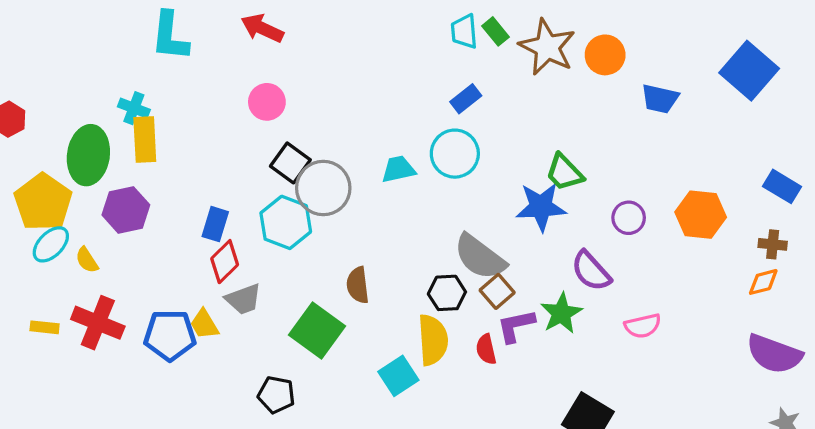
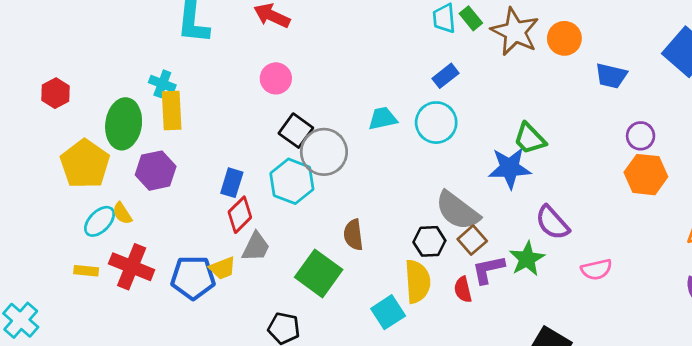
cyan trapezoid: (398, 169) -> (383, 119), moved
purple circle: (629, 218) -> (641, 136), moved
cyan ellipse: (51, 244) -> (100, 221), moved
gray trapezoid: (243, 299) -> (256, 247), turned -44
yellow trapezoid: (204, 324) -> (222, 268), turned -80

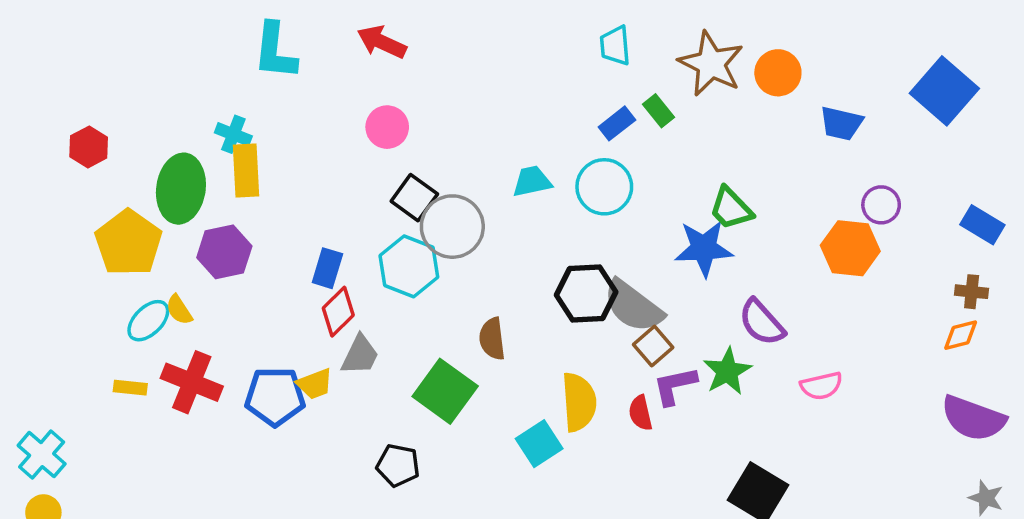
green rectangle: (471, 18) -> (659, 111), moved
orange hexagon: (646, 175) -> (850, 248), moved
black hexagon: (429, 241) -> (586, 294), moved, size x1.4

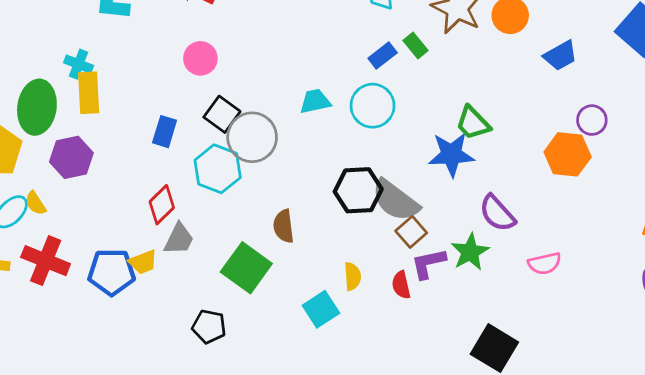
blue trapezoid: (841, 123) -> (560, 56), turned -42
blue rectangle: (327, 268) -> (165, 132), moved
yellow semicircle: (579, 402) -> (352, 276), size x0.6

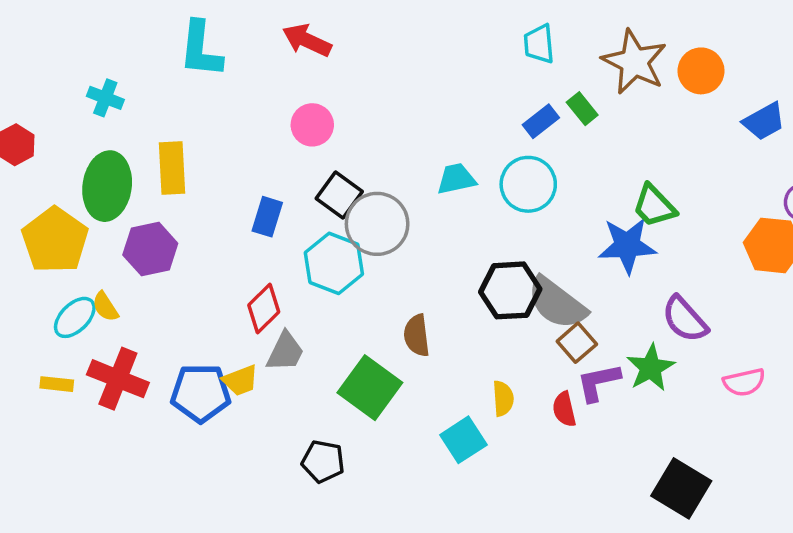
cyan cross: (79, 64) -> (105, 98), moved

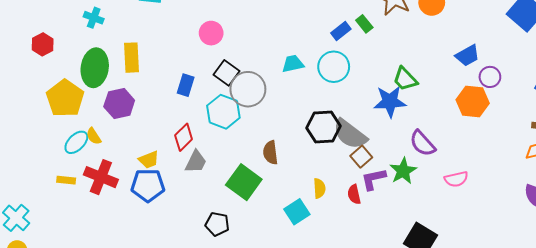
blue trapezoid: (764, 121) -> (467, 56), moved
yellow trapezoid: (240, 380) -> (149, 160), moved

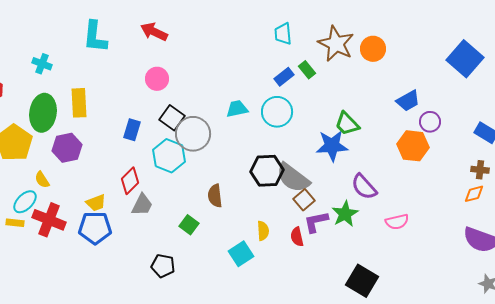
cyan ellipse: (76, 142) -> (25, 202), moved
green square: (244, 182) -> (189, 225), size x0.6

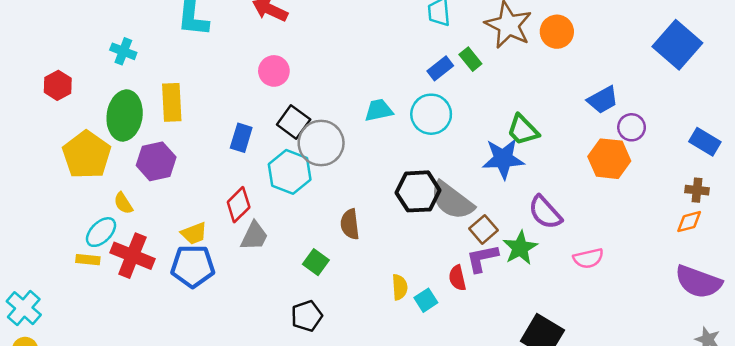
brown square: (304, 200) -> (484, 229), moved
yellow semicircle: (263, 231) -> (400, 287), moved
cyan square: (241, 254) -> (426, 300), moved, size x0.7
black pentagon: (163, 266) -> (307, 316), moved, turned -30

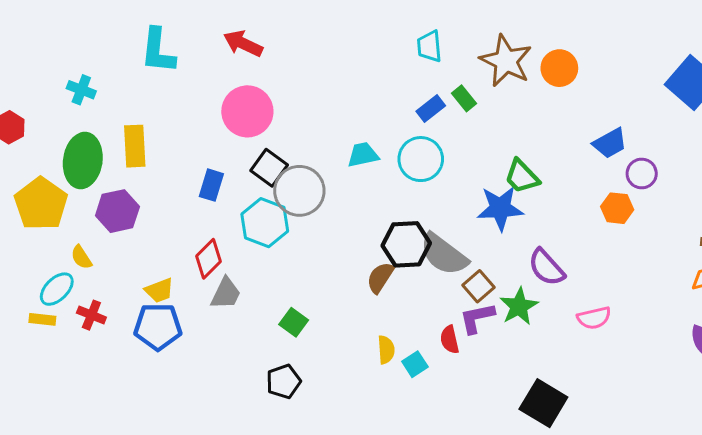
pink circle: (274, 71) -> (247, 111), size x1.5
orange hexagon: (609, 159) -> (617, 208), size x0.7
brown semicircle: (350, 224) -> (380, 277), moved, turned 40
red cross: (132, 256) -> (91, 315), size x0.6

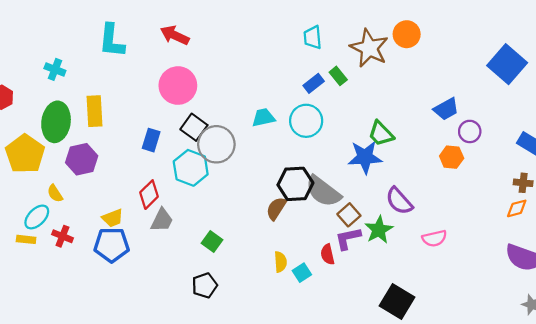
orange circle: (559, 68) -> (407, 34), moved

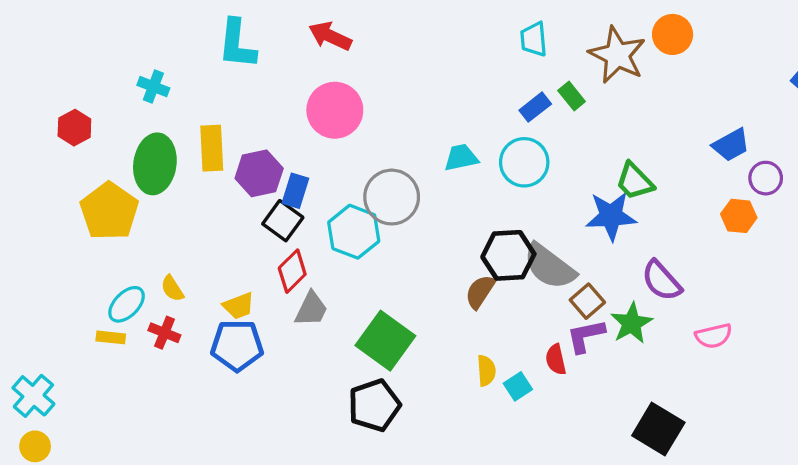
black square: (194, 127) -> (283, 221), moved
purple hexagon: (82, 159) -> (259, 173), moved
yellow semicircle: (55, 193) -> (172, 289), moved
green square: (212, 242) -> (385, 341), size x1.8
black pentagon: (205, 285) -> (374, 405), size x1.4

